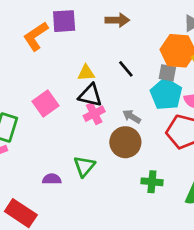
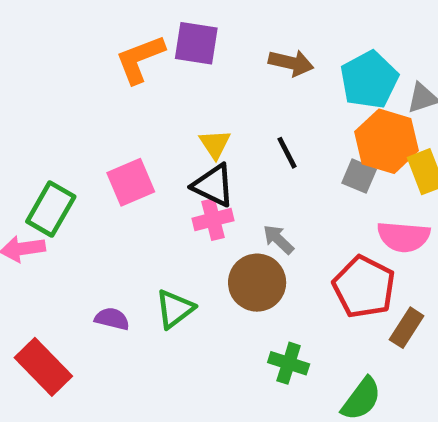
yellow triangle: (86, 73) -> (215, 144), turned 48
cyan pentagon: (166, 94) -> (369, 80), moved

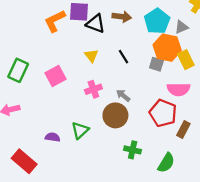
black triangle: (213, 185) -> (95, 24), moved
green rectangle: (51, 209) -> (18, 70), moved

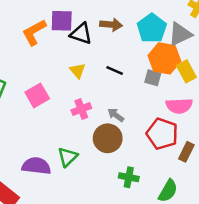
gray triangle: (181, 27) -> (180, 34), size x1.5
black line: (124, 57) -> (115, 70), turned -32
purple semicircle: (53, 137) -> (36, 166), size x1.6

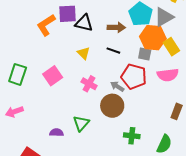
brown arrow: (111, 25) -> (116, 27), moved
pink cross: (81, 109) -> (89, 84), turned -35
red pentagon: (162, 134) -> (134, 77), moved
purple semicircle: (36, 166) -> (57, 133), size x0.6

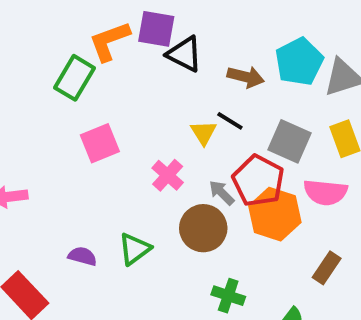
orange hexagon: (153, 38) -> (275, 214), moved
yellow triangle: (84, 53) -> (203, 133), moved
gray square: (145, 54) -> (289, 141), size x1.5
green rectangle: (18, 74) -> (75, 78), moved

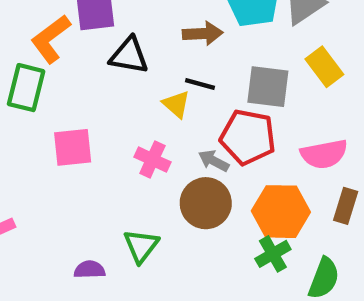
black triangle: (184, 54) -> (129, 56), moved
pink square: (100, 143) -> (73, 147), turned 33
pink semicircle: (325, 192) -> (324, 154), moved
orange hexagon: (275, 214) -> (281, 212), moved
green cross: (228, 296) -> (273, 254), moved, turned -32

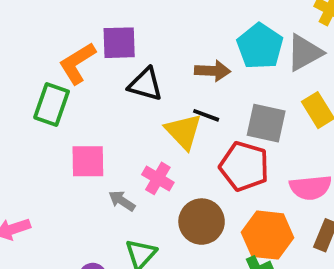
yellow triangle: (176, 104) -> (183, 131), size x1.5
gray arrow: (214, 161) -> (122, 201), moved

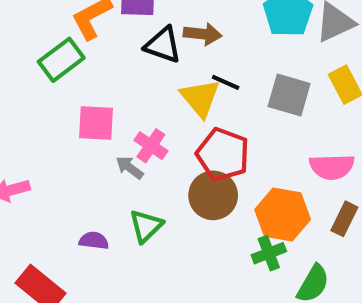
brown arrow: (213, 71) -> (203, 34), moved
green rectangle: (52, 104) -> (61, 60), turned 30
red pentagon: (244, 166) -> (223, 154), moved
pink cross: (158, 178) -> (151, 146), moved

